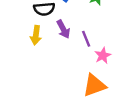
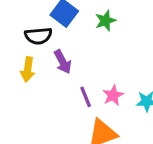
purple line: (86, 39) -> (86, 97), moved

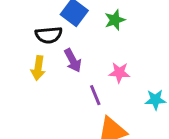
pink star: (113, 95) -> (119, 73), moved, turned 30

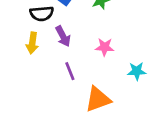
purple line: (95, 95) -> (70, 71), moved

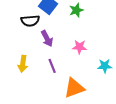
yellow arrow: (32, 43) -> (23, 64), moved

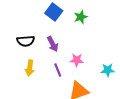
black semicircle: (30, 21) -> (26, 41), moved
pink star: (80, 47) -> (77, 60), moved

